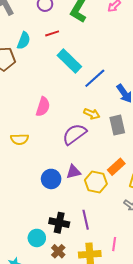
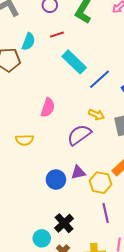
purple line: (86, 220) -> (106, 213), moved
black cross: (59, 223) -> (64, 223), turned 36

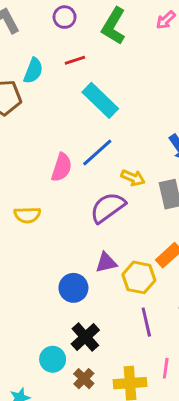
blue line: (100, 79) -> (97, 152), moved
blue circle: (56, 180) -> (73, 288), moved

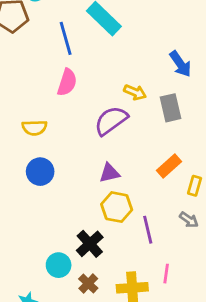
blue line: (97, 152) -> (66, 38), moved, turned -64
yellow hexagon: (139, 277) -> (117, 207), moved
blue circle: (73, 288) -> (40, 172), moved

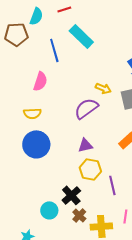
pink semicircle: (67, 82) -> (40, 81), moved
blue circle: (40, 172) -> (36, 144), size x1.4
brown cross: (88, 284) -> (79, 215), moved

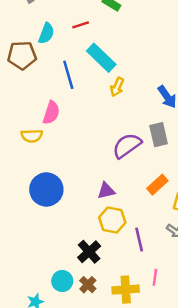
yellow arrow: (103, 88) -> (117, 87), moved, turned 91
purple semicircle: (86, 108) -> (127, 146), moved
yellow semicircle: (32, 113) -> (32, 136), moved
cyan circle: (49, 210) -> (62, 281), moved
brown cross: (79, 215) -> (88, 285), moved

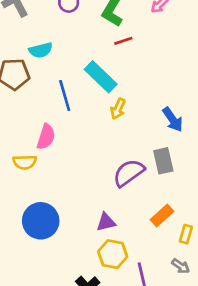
red line: (81, 25) -> (123, 41), moved
cyan semicircle: (46, 33) -> (41, 50), turned 55

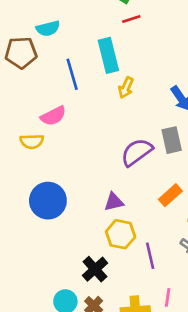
cyan rectangle: (101, 77) -> (108, 55), turned 32
pink semicircle: (46, 137) -> (53, 116), turned 45

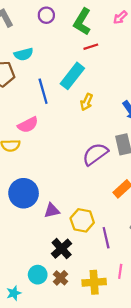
cyan rectangle: (108, 55) -> (72, 76), turned 52
purple triangle: (114, 202) -> (52, 211), moved

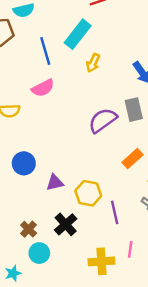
pink semicircle: (28, 125) -> (43, 88), moved
blue circle: (24, 193) -> (24, 163), size x0.7
brown cross: (60, 278) -> (29, 229), moved

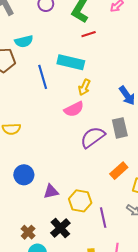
cyan rectangle: (78, 34) -> (71, 62), turned 65
pink semicircle: (43, 88) -> (74, 109), moved

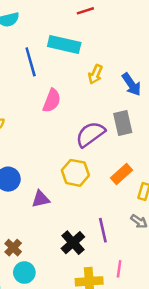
yellow arrow: (84, 87) -> (95, 74), moved
pink semicircle: (74, 109) -> (52, 101), moved, turned -42
yellow hexagon: (80, 201) -> (75, 173), moved
black cross: (60, 228) -> (73, 243), moved

